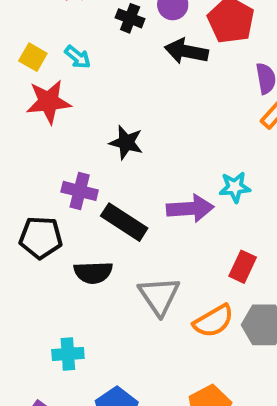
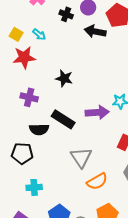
purple cross: (80, 191) -> (29, 97), moved
black pentagon: (41, 238) -> (22, 153), moved
black semicircle: (93, 272) -> (39, 129), moved
orange semicircle: (213, 321) -> (97, 181), moved

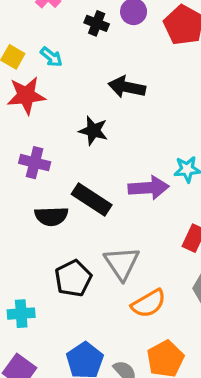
black arrow: (95, 31) -> (127, 87), moved
black pentagon: (22, 153) -> (73, 278), moved, turned -30
cyan cross: (34, 187) -> (21, 314), moved

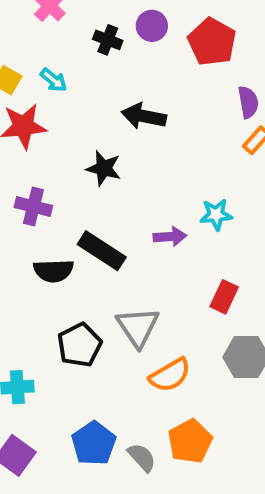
purple arrow: (149, 188) -> (170, 237), size x0.7

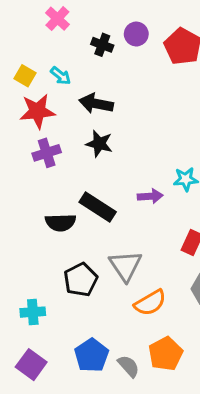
black arrow: (144, 116) -> (96, 104), moved
purple cross: (33, 206) -> (47, 153), moved, turned -32

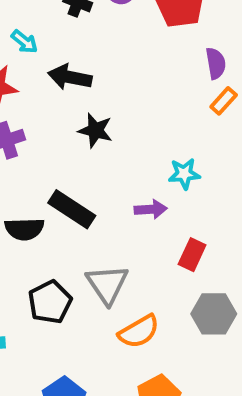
black star: (99, 144) -> (95, 130), moved
purple arrow: (150, 196) -> (151, 209), moved

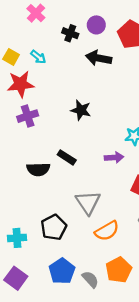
black arrow: (70, 77) -> (99, 58), moved
black rectangle: (72, 209) -> (67, 157), size x0.7
black pentagon: (50, 302) -> (54, 227), moved

